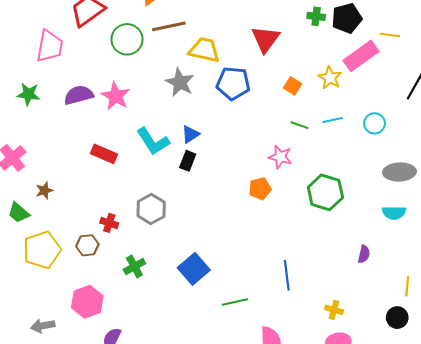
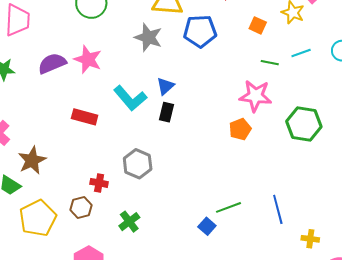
pink star: (280, 157) -> (255, 96), size x1.4
brown star: (44, 191) -> (32, 160), size x1.6
blue square: (194, 269) -> (207, 226), moved, size x0.6
green line: (235, 302) -> (228, 207), moved
yellow cross: (334, 310) -> (310, 239), moved

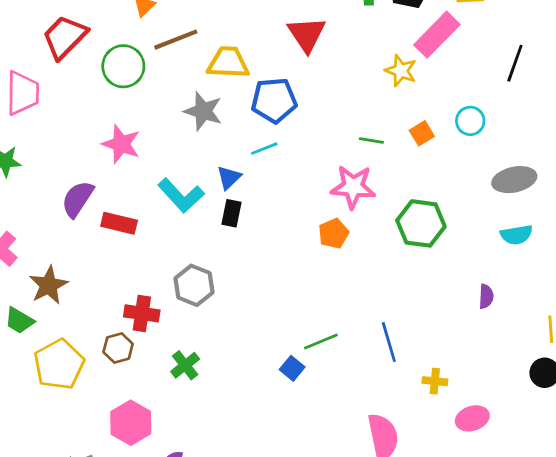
orange square: (258, 25) -> (422, 133), moved, turned 36
cyan line: (301, 53) -> (264, 149), moved
purple semicircle: (52, 63) -> (78, 199), moved, turned -32
red cross: (99, 183) -> (142, 313), size x1.4

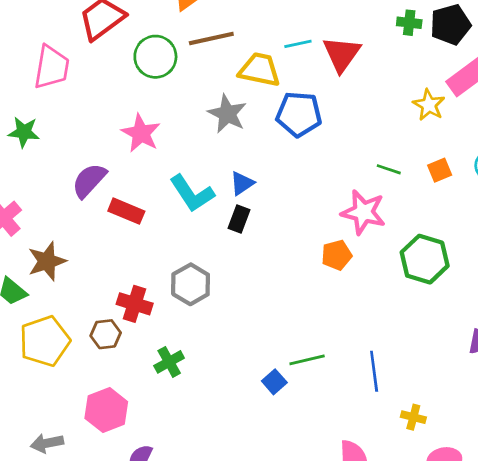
cyan line: (264, 149) -> (298, 44), moved

